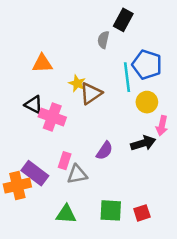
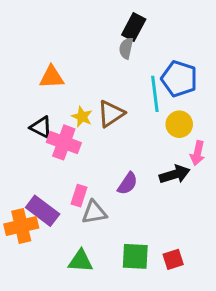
black rectangle: (123, 20) -> (134, 27), moved
yellow star: (77, 83) -> (82, 117), moved

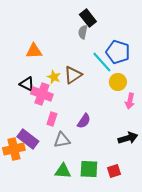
black rectangle: (134, 27) -> (88, 18), turned -66
cyan line: (155, 94) -> (102, 62), turned -35
black arrow: (175, 174) -> (128, 138), moved
pink rectangle: (79, 196) -> (52, 119), moved
green triangle: (81, 261) -> (63, 171), moved

